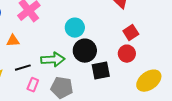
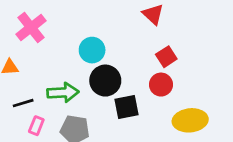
yellow ellipse: (149, 81) -> (190, 120), turned 30

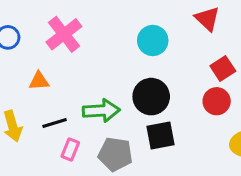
cyan circle: (92, 50) -> (153, 40), moved
black square: (127, 107) -> (161, 136), moved

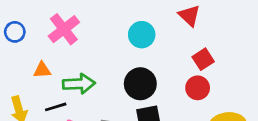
green arrow: (101, 111) -> (79, 84), moved

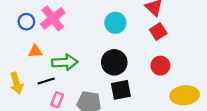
blue circle: (15, 32) -> (26, 22), moved
red square: (203, 59) -> (158, 32), moved

